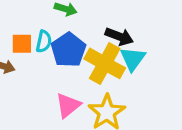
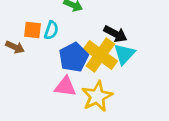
blue pentagon: (68, 50) -> (74, 57), moved
pink triangle: (68, 105) -> (65, 87), turned 40

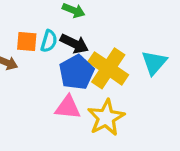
black arrow: (115, 34) -> (74, 44), moved
cyan triangle: (124, 54) -> (154, 63), moved

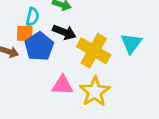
cyan semicircle: (49, 41) -> (32, 17), moved
blue pentagon: (77, 72) -> (39, 46), moved

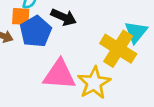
yellow cross: (94, 51) -> (118, 49), moved
pink triangle: (62, 85) -> (59, 75), size x1.4

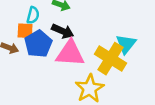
pink triangle: (59, 75) -> (70, 53), moved

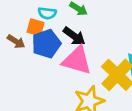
cyan semicircle: (33, 15) -> (47, 13), turned 70

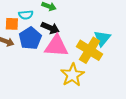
orange square: (36, 27) -> (12, 24), moved

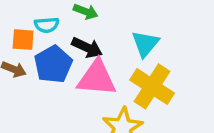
cyan triangle: (102, 38) -> (145, 44), moved

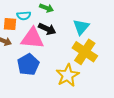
blue pentagon: (53, 64) -> (28, 65), moved
pink triangle: (97, 78) -> (32, 38), moved

